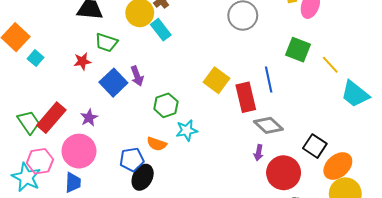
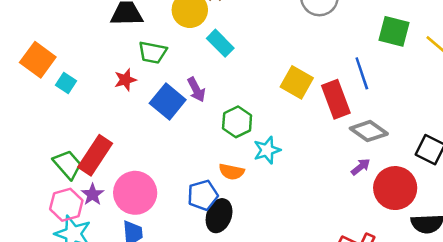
cyan rectangle: (161, 30) -> (220, 43), moved
purple star: (89, 118) -> (93, 194), moved
purple arrow: (259, 153) -> (361, 167), turned -133
pink hexagon: (40, 161) -> (66, 205), moved

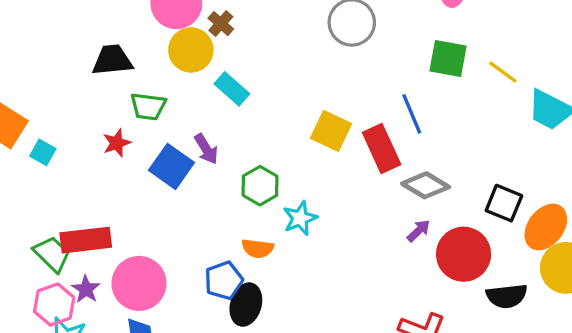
red rectangle: (95, 155) -> (86, 240), turned 54

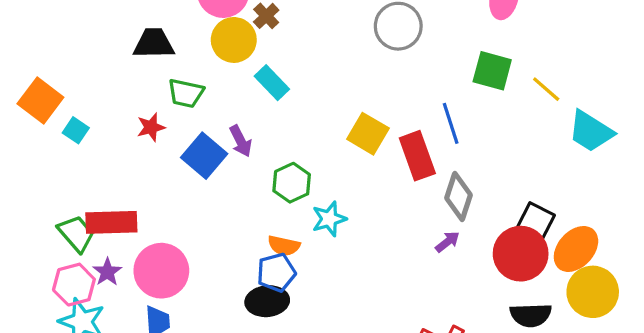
gray diamond: (426, 185) -> (458, 197), turned 72
red circle: (464, 254) -> (521, 254), moved
blue pentagon: (224, 280) -> (276, 273), moved
black ellipse: (246, 305) -> (267, 301), turned 63

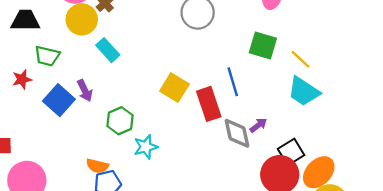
cyan trapezoid: (591, 131) -> (304, 91), moved
gray diamond: (458, 197) -> (237, 133), turned -32
black square: (536, 221) -> (291, 152), turned 30
purple arrow: (447, 242) -> (258, 125), moved
orange semicircle: (284, 246) -> (97, 166), moved

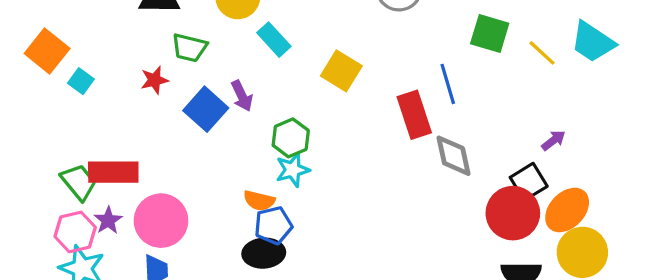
yellow square: (174, 88) -> (341, 71), moved
cyan trapezoid: (304, 91) -> (593, 42), moved
purple arrow: (258, 125) -> (553, 140), moved
cyan star: (146, 147) -> (293, 170), moved

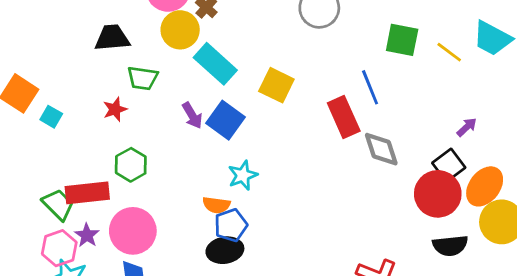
cyan rectangle: (274, 40) -> (215, 64), size x1.4
blue square: (206, 109) -> (225, 120), moved
green hexagon: (291, 138) -> (131, 165), moved

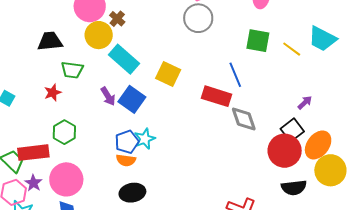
red rectangle: (344, 117) -> (217, 96), turned -48
blue pentagon: (231, 225) -> (127, 142), moved

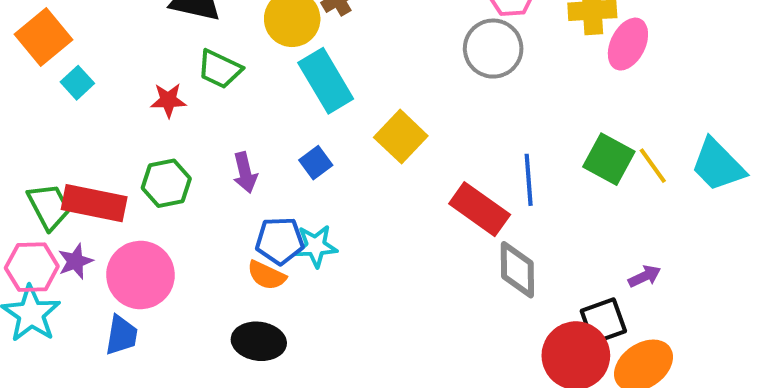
green square: (258, 41) -> (609, 159), moved
purple arrow: (108, 96) -> (245, 173), moved
blue square: (132, 99) -> (316, 163), size x0.6

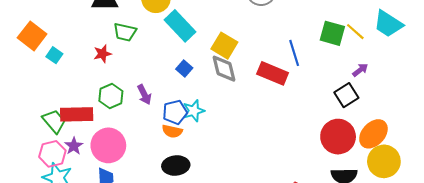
purple arrow: (245, 173) -> (144, 95), moved
gray diamond: (517, 270) -> (224, 69), moved
purple arrow: (645, 276) -> (360, 70), moved
black square: (603, 321) -> (346, 95), moved

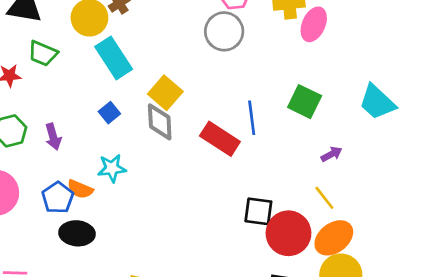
yellow line: (355, 32) -> (324, 198), moved
black square: (346, 95) -> (258, 211), moved, turned 30
blue pentagon: (175, 112) -> (58, 198), moved, turned -30

